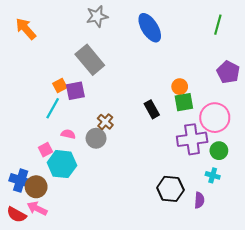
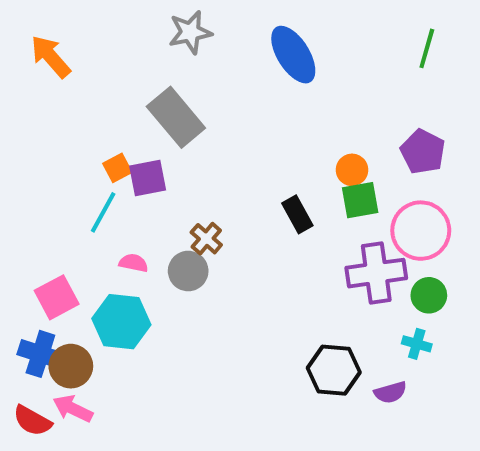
purple pentagon: (228, 72) -> (423, 152), moved
pink square: (45, 150) -> (57, 297), moved, size x1.5
purple semicircle: (199, 200) -> (390, 392), turned 70

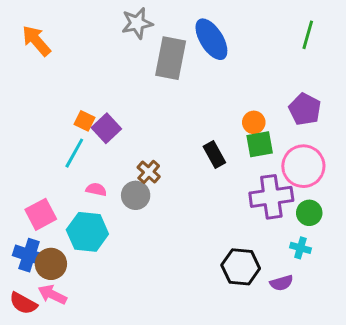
gray rectangle: (176, 117) -> (171, 58), moved, turned 51
orange square: (117, 168) -> (85, 121), turned -36
purple square: (148, 178) -> (106, 128), turned -32

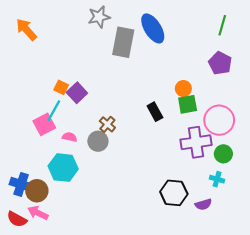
purple pentagon: (305, 109) -> (220, 63), moved
pink square: (41, 214) -> (44, 124), moved

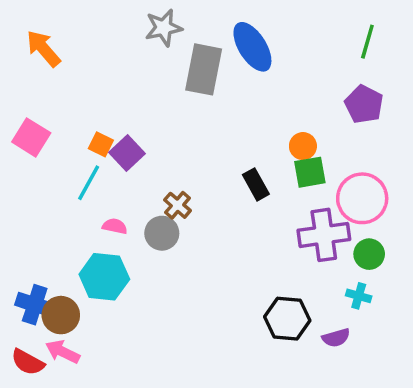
pink square: (44, 124) -> (31, 137), moved, turned -30

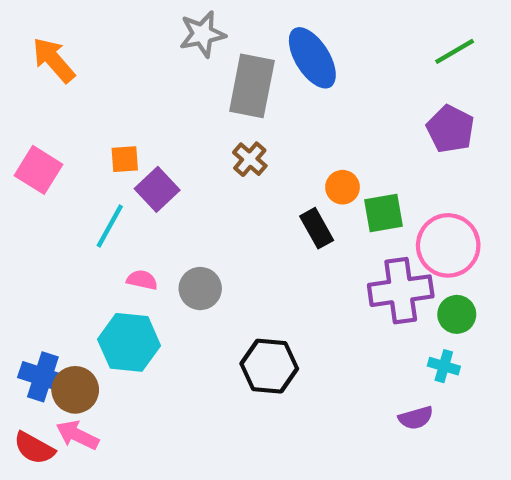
green line: (367, 42) -> (455, 51), turned 44
orange square: (101, 144) -> (125, 159), moved, turned -30
orange circle: (303, 146) -> (343, 187), moved
brown cross: (178, 205) -> (250, 159), moved
black hexagon: (287, 319) -> (269, 366), moved

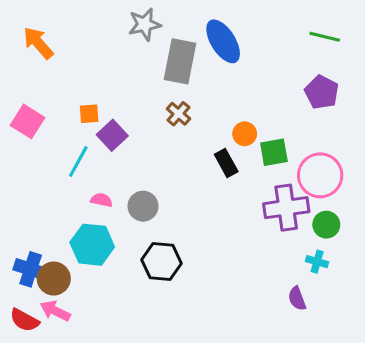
green line: (455, 51) -> (325, 37), turned 44
black hexagon: (269, 366) -> (161, 262), moved
purple semicircle: (416, 418) -> (297, 299), turned 85

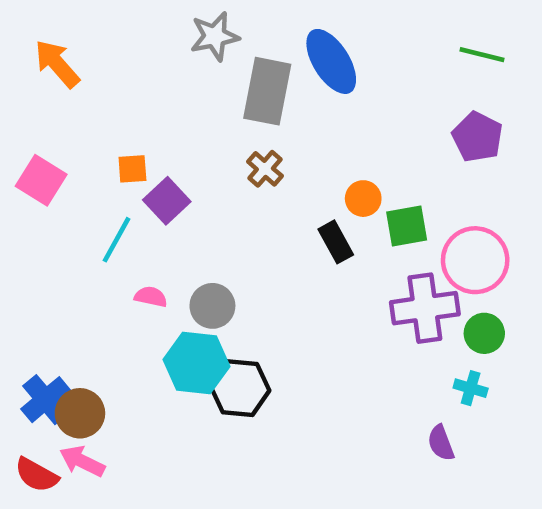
cyan hexagon: (92, 245) -> (196, 363), moved
blue cross: (31, 269) -> (46, 400), turned 32

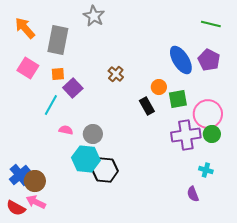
gray star: (215, 36) -> (94, 16), turned -30
blue ellipse: (331, 61) -> (181, 60), moved
gray rectangle: (267, 91) -> (58, 40), moved
pink square: (41, 180) -> (28, 68), moved
green circle: (484, 333) -> (212, 134), moved

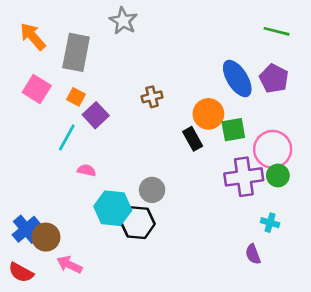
orange square: (58, 74) -> (76, 97), turned 32
brown cross: (116, 74) -> (152, 97), turned 35
orange circle: (159, 87) -> (208, 114), size x1.5
gray circle: (93, 134) -> (152, 190), moved
pink arrow: (36, 202) -> (69, 265), moved

